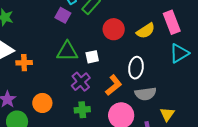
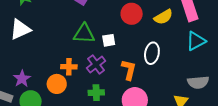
orange cross: (24, 63) -> (69, 67), moved
orange L-shape: (114, 85) -> (129, 70), turned -40
gray semicircle: (146, 94) -> (198, 82), moved

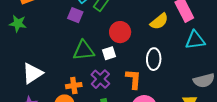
red circle: (132, 14) -> (120, 32), moved
white triangle: (20, 29) -> (32, 73), moved
cyan triangle: (196, 41) -> (195, 40), turned 30

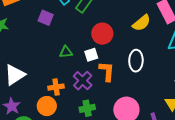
purple square: (75, 15) -> (46, 18), moved
green triangle: (84, 50) -> (66, 52), size x0.6
orange L-shape: (133, 79) -> (107, 71), moved

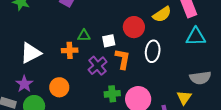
red circle: (102, 34) -> (134, 27), moved
orange cross: (56, 87) -> (70, 50), moved
green cross: (87, 108) -> (112, 94), moved

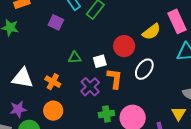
orange cross: (70, 50) -> (53, 82), moved, turned 35
white ellipse: (153, 51) -> (144, 69), turned 30
white triangle: (31, 53) -> (23, 78), turned 40
purple star: (24, 84) -> (18, 109), turned 30

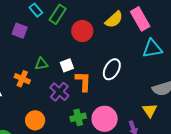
yellow semicircle: (151, 32) -> (114, 20), moved
red circle: (124, 46) -> (82, 31), moved
orange cross: (53, 82) -> (22, 79), moved
orange circle: (53, 111) -> (35, 120), moved

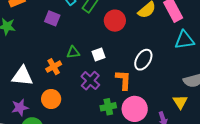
orange cross: (22, 79) -> (54, 67), turned 35
orange L-shape: (83, 81) -> (123, 80), moved
orange circle: (35, 120) -> (51, 99), moved

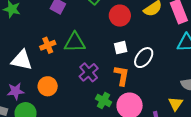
green triangle: (73, 52) -> (75, 42), size x1.6
white square: (99, 55) -> (121, 48), moved
orange cross: (54, 67) -> (48, 45), moved
green cross: (108, 107) -> (104, 100), turned 35

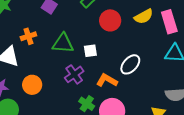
orange cross: (48, 45) -> (28, 36), moved
white square: (121, 48) -> (90, 51), moved
orange L-shape: (122, 76) -> (107, 80), turned -75

